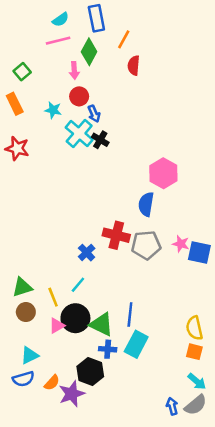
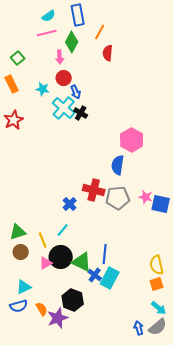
red star: (17, 148) -> (14, 120), turned 30
blue cross: (108, 349) -> (95, 275), moved, turned 32
orange square: (194, 352) -> (157, 284), turned -32
orange semicircle: (52, 383) -> (42, 309), turned -72

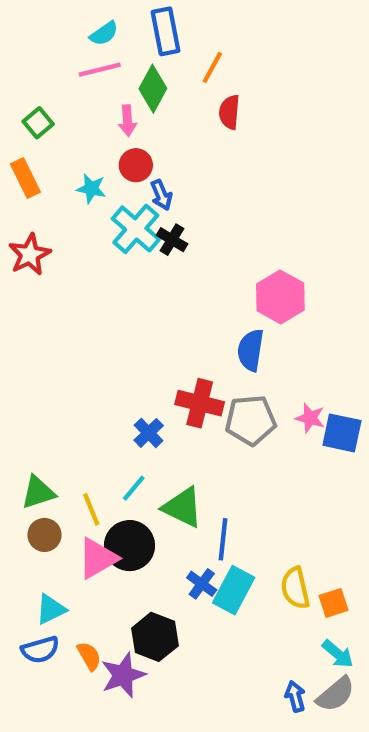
green triangle: (82, 262) -> (183, 507), moved
pink triangle: (46, 263) -> (98, 558), size x1.5
yellow semicircle: (157, 265) -> (295, 588), moved

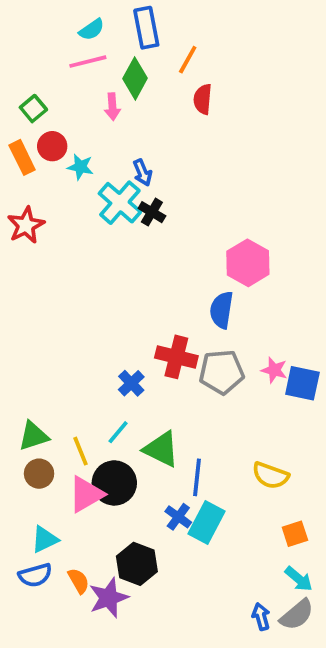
red circle: (136, 165) -> (52, 146), moved
yellow semicircle: (295, 588) -> (270, 475), moved, turned -57

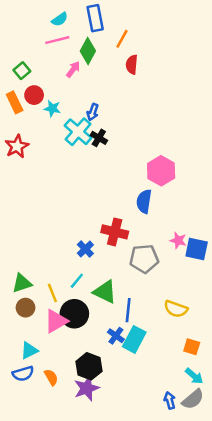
pink arrow: (112, 107) -> (73, 69), turned -140
blue arrow: (143, 173) -> (93, 112), turned 42
gray pentagon: (222, 372) -> (144, 259), moved
orange square: (295, 534) -> (192, 347), turned 35
purple star: (109, 598) -> (87, 388), moved

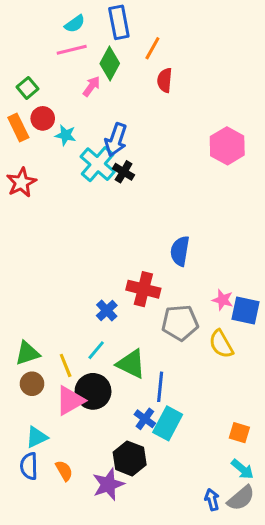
blue arrow: (93, 112) -> (116, 140), size x1.5
pink hexagon: (161, 171) -> (227, 146), moved
yellow semicircle: (176, 309) -> (221, 344), moved, turned 40
black hexagon: (89, 366) -> (130, 458), moved
blue semicircle: (23, 374) -> (29, 466), turned 105

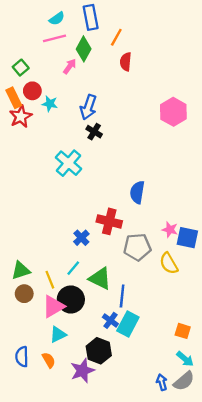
cyan cross: (98, 164) -> (68, 163), moved
red star: (21, 182) -> (21, 116), moved
cyan triangle: (37, 437) -> (58, 334), moved

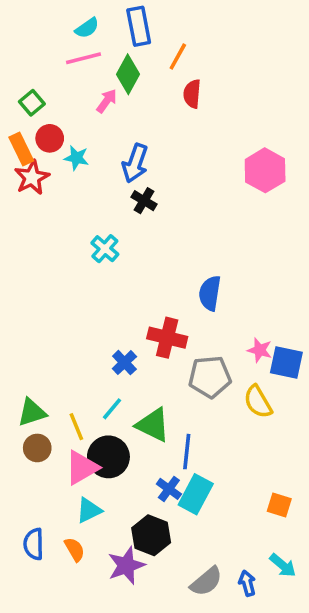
cyan cross: (68, 163) -> (105, 249), size x0.7
cyan arrow: (185, 359) -> (283, 565), moved
gray semicircle: (184, 381) -> (206, 581), moved

